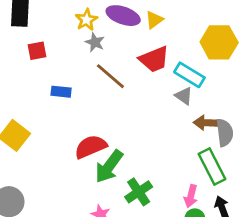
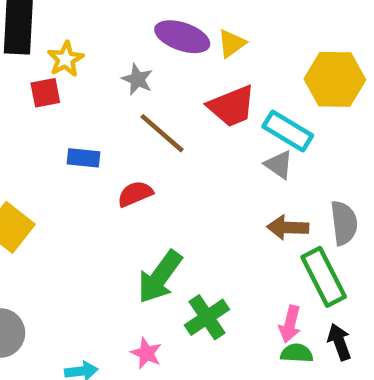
yellow star: (86, 20) -> (66, 59), moved
brown arrow: (206, 123) -> (288, 227), moved
red semicircle: (91, 147) -> (135, 194), moved, size x0.7

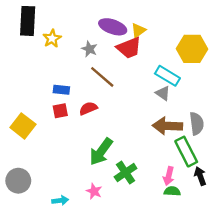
red square: (45, 93) -> (60, 111), moved
red trapezoid: (232, 106) -> (129, 48), moved
brown arrow: (288, 227) -> (167, 126), size x1.4
black arrow: (339, 342) -> (200, 176), moved

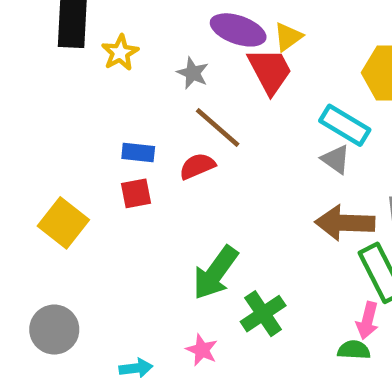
red trapezoid: (129, 48) -> (270, 71), turned -96
red semicircle: (88, 108) -> (197, 166), moved
pink arrow: (169, 176) -> (367, 320), moved

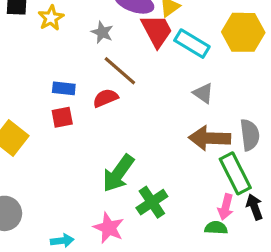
cyan rectangle: (345, 125) -> (192, 44), moved
pink star: (202, 350) -> (109, 228), size x1.4

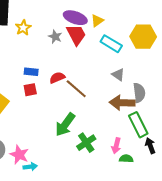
red trapezoid: (157, 31) -> (76, 35), moved
brown line: (120, 71) -> (76, 89), moved
gray semicircle: (250, 135) -> (139, 93), moved
pink arrow: (226, 207) -> (116, 146), moved
pink star: (109, 228) -> (19, 155), moved

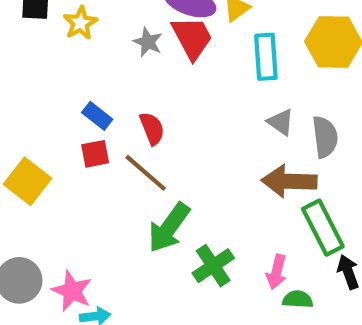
cyan rectangle: (111, 44) -> (266, 57), turned 55
blue rectangle: (31, 72) -> (97, 116), turned 32
red semicircle: (57, 78) -> (152, 128), turned 91
brown line: (76, 89) -> (146, 173), moved
gray semicircle: (139, 93) -> (325, 137), moved

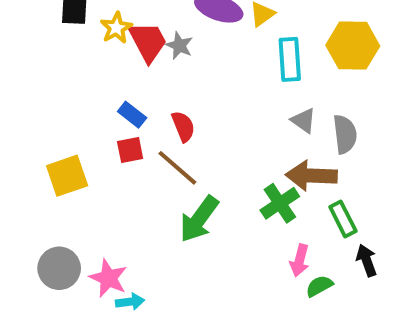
red trapezoid: (192, 38) -> (148, 42), moved
yellow square: (28, 181) -> (67, 176), turned 33
green rectangle: (323, 228) -> (343, 219), size x0.7
green cross: (213, 266) -> (280, 203), moved
green semicircle: (298, 299) -> (319, 286), turned -32

